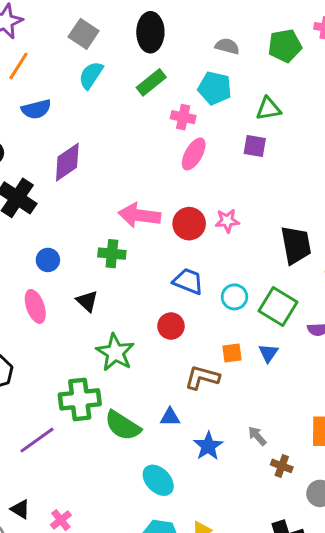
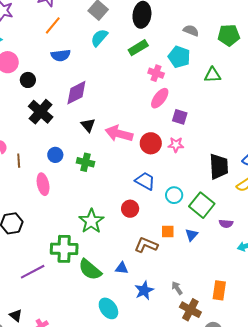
purple square: (255, 146) -> (180, 117), moved
green cross: (112, 254) -> (85, 162), moved
black triangle: (87, 301) -> (88, 125), moved
brown cross: (282, 466) -> (190, 310), size x1.5

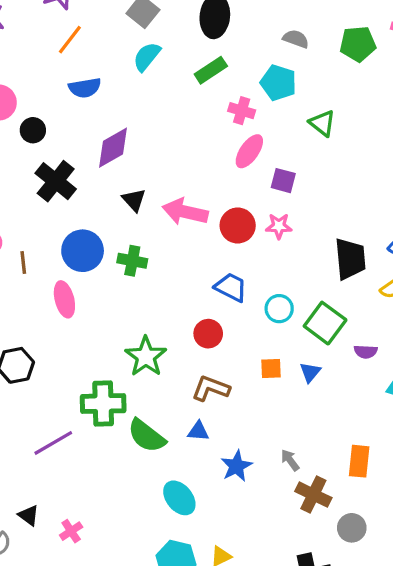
green triangle: (213, 75) -> (322, 123), moved, turned 42
blue circle: (55, 155) -> (83, 251), size x1.6
brown L-shape: (146, 245) -> (211, 388), moved

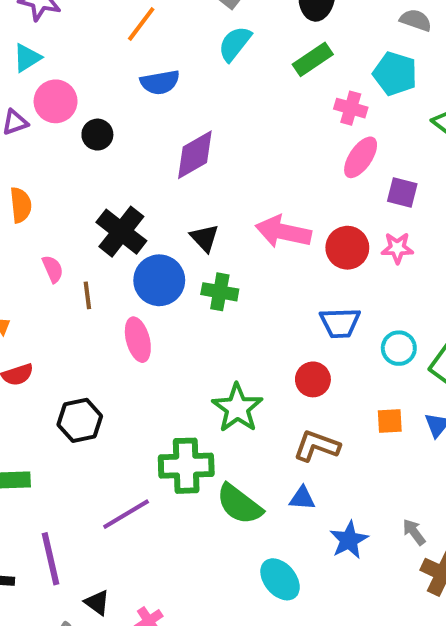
black cross: (56, 181) -> (121, 232), moved
black triangle: (134, 200) -> (205, 238), moved
blue trapezoid: (231, 287) -> (340, 323), turned 152

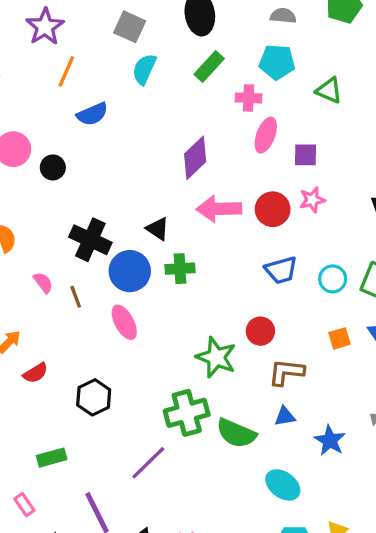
purple diamond: (195, 155) -> (195, 158), moved
red circle: (313, 379) -> (260, 331), moved

